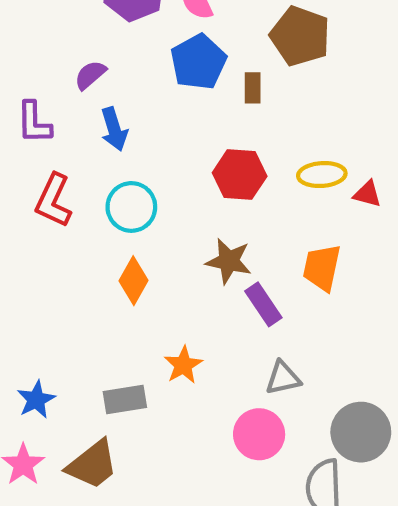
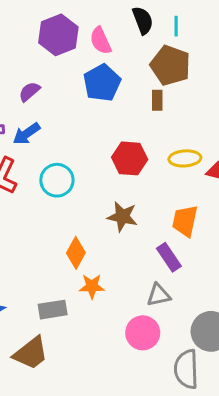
brown rectangle: (253, 88) -> (157, 100), moved
blue arrow: (114, 129) -> (26, 134), moved, turned 72
orange diamond: (134, 281) -> (76, 253), moved
purple rectangle: (263, 304) -> (169, 257), moved
orange star: (183, 365) -> (92, 286), turned 30

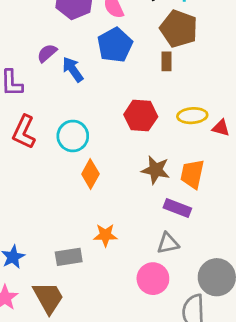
blue arrow: (26, 134) -> (73, 69), moved, turned 90
brown star: (122, 217) -> (156, 170), moved
orange diamond: (76, 253) -> (90, 174), moved
purple rectangle: (169, 257) -> (177, 208), turned -35
brown trapezoid: (31, 353) -> (48, 298), turned -81

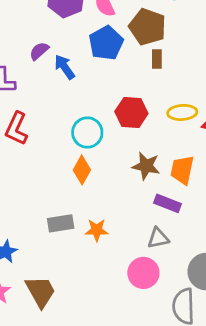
brown pentagon: (179, 29) -> (147, 27), moved
cyan circle: (73, 136) -> (87, 133), moved
gray rectangle: (69, 257) -> (61, 223), moved

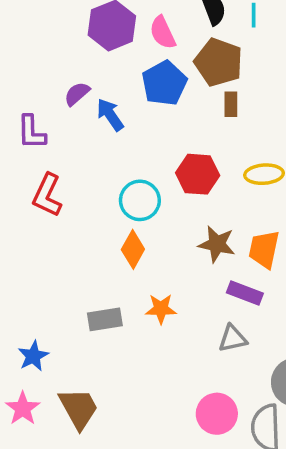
orange star: (97, 230) -> (161, 309), moved
pink circle: (143, 273) -> (217, 414), moved

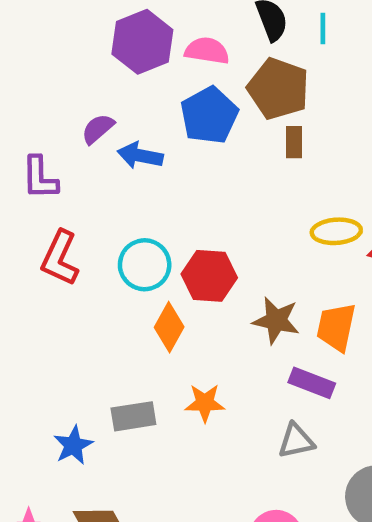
pink semicircle: (163, 33) -> (207, 51), turned 124
blue arrow: (110, 115) -> (140, 156), turned -44
red hexagon: (198, 174) -> (209, 276), moved
cyan circle: (140, 200) -> (145, 265), moved
blue star: (33, 356) -> (73, 445), moved

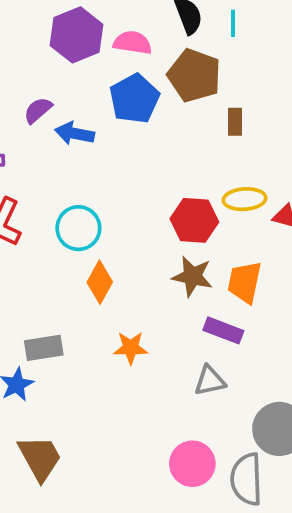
brown rectangle: (294, 142) -> (235, 122), moved
red hexagon: (209, 276) -> (194, 220), moved
gray rectangle: (133, 416) -> (44, 348), moved

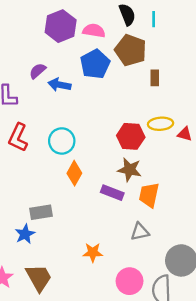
orange trapezoid: (245, 282) -> (149, 195), moved
purple rectangle: (223, 330) -> (112, 193), moved
orange star: (131, 348) -> (93, 252), moved

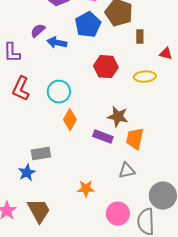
red triangle: (185, 134) -> (166, 54), moved
red hexagon: (131, 136) -> (106, 67), moved

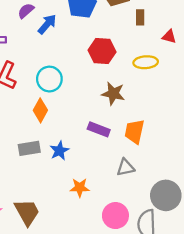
blue arrow: (57, 43) -> (47, 24), turned 120
brown star: (118, 117) -> (113, 94), moved
orange diamond: (70, 120) -> (40, 110), moved
blue star: (27, 173) -> (59, 151), moved

